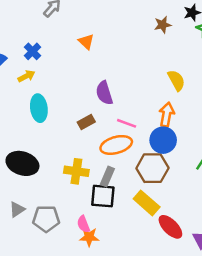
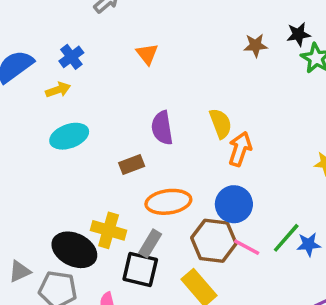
yellow semicircle: (176, 80) -> (221, 123), moved
cyan ellipse: (39, 108) -> (69, 136), turned 70
orange arrow: (167, 114) -> (240, 149), moved
pink line: (127, 123) -> (247, 247), moved
black ellipse: (22, 163) -> (74, 250), moved

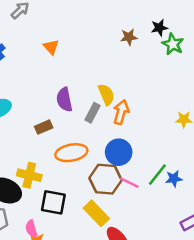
gray rectangle: (150, 243) -> (93, 113), moved

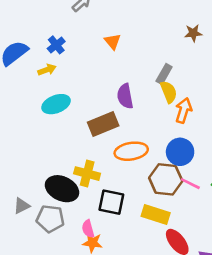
gray rectangle: (93, 113) -> (164, 74), moved
brown rectangle: (44, 127) -> (103, 124), size x1.6
yellow rectangle: (96, 213) -> (156, 214), turned -30

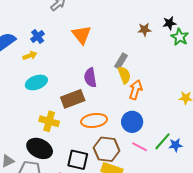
orange triangle: (113, 41) -> (82, 35), size x1.5
yellow cross: (87, 174) -> (49, 121), moved
brown hexagon: (166, 179) -> (107, 149), moved

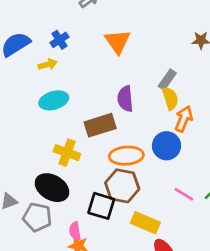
blue circle: (132, 122) -> (167, 146), moved
brown hexagon: (107, 149) -> (122, 186), moved

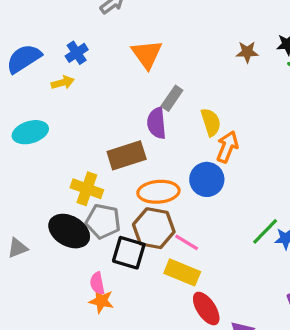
gray rectangle: (167, 80) -> (172, 98), moved
cyan ellipse: (54, 100) -> (30, 132), moved
pink line: (184, 194) -> (187, 242), moved
gray pentagon: (37, 217) -> (103, 221), moved

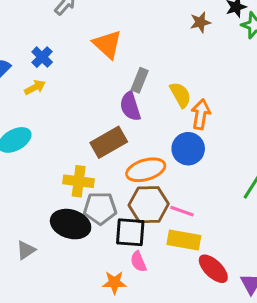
pink semicircle: (97, 283) -> (138, 262), moved

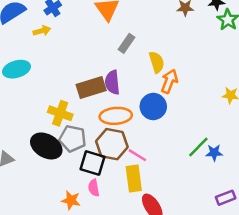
purple semicircle: (130, 106) -> (112, 82), moved
yellow rectangle: (184, 240) -> (134, 179), turned 60

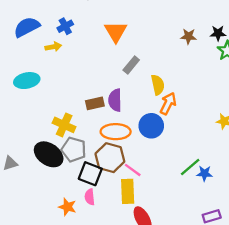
brown rectangle: (91, 87) -> (95, 103), size x0.7

